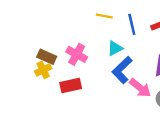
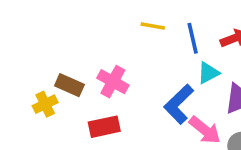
cyan triangle: (115, 48) -> (208, 73), moved
yellow cross: (43, 70) -> (45, 104), moved

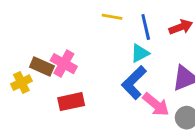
cyan triangle: (208, 73) -> (140, 53), moved
pink cross: (113, 82) -> (64, 64), moved

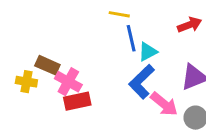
blue line: (146, 27) -> (131, 38), moved
pink cross: (64, 64) -> (68, 82), moved
yellow cross: (21, 83) -> (26, 82), turned 36

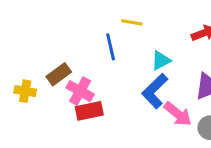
blue line: (131, 38) -> (111, 47), moved
brown rectangle: (47, 65) -> (59, 74), turned -60
yellow cross: (26, 82) -> (25, 91), moved

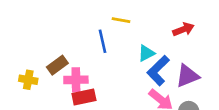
pink cross: (80, 91) -> (76, 80), turned -30
blue L-shape: (155, 91) -> (158, 70), moved

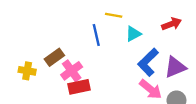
cyan triangle: (146, 53) -> (133, 34), moved
pink cross: (76, 80) -> (72, 71), turned -35

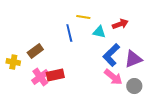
red arrow: (172, 24) -> (120, 24), moved
cyan triangle: (133, 34) -> (99, 32), turned 40
pink cross: (72, 71) -> (40, 77), moved

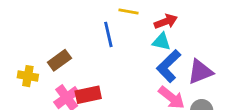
red arrow: (120, 24) -> (166, 22), moved
cyan triangle: (99, 32) -> (161, 42), moved

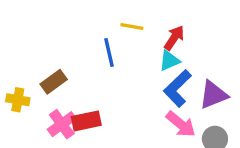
red arrow: (166, 22) -> (174, 38), turned -35
cyan triangle: (161, 42) -> (169, 61), turned -36

